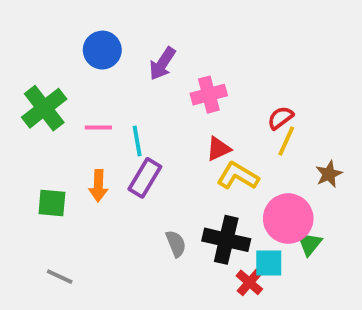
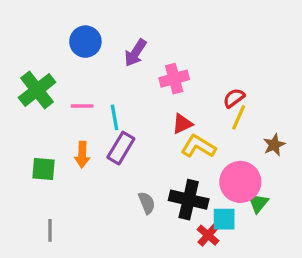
gray line: (60, 277) -> (50, 230), turned 65

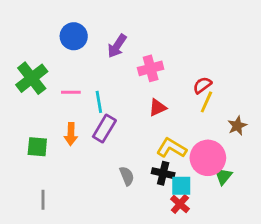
yellow L-shape: (198, 146) -> (172, 148), moved
black cross: (189, 200) -> (163, 173), size x0.7
cyan square: (224, 219) -> (181, 186), moved

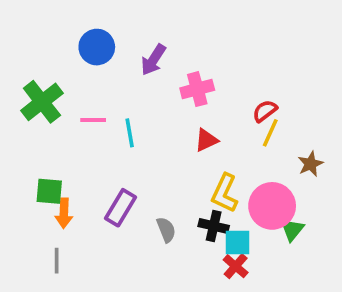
purple rectangle: (104, 128) -> (121, 208), moved
orange arrow: (71, 134) -> (64, 213), moved
yellow L-shape: (172, 148) -> (225, 193), turned -96

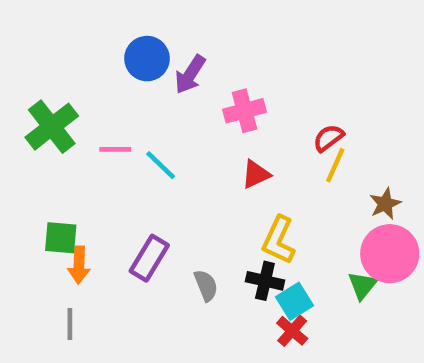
blue circle: (97, 47) -> (147, 59), moved
cyan line: (130, 133) -> (161, 165), turned -36
pink circle: (272, 206) -> (390, 254), moved
cyan square: (237, 242) -> (294, 301), turned -32

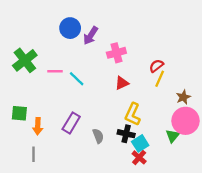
green square: (61, 238) -> (19, 113), moved

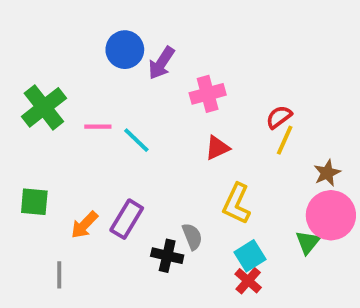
orange arrow: (38, 126) -> (84, 225), moved, turned 42
black cross: (126, 134) -> (167, 256), moved
gray semicircle: (98, 136) -> (192, 236), moved

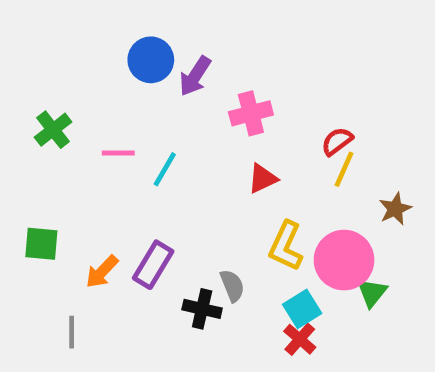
green cross: (44, 107) -> (53, 130), size x0.7
cyan line: (136, 140) -> (165, 169), turned 76
pink circle: (331, 215) -> (344, 260), moved

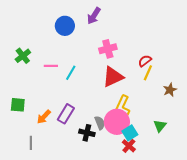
purple arrow: (195, 76) -> (94, 16), moved
red triangle: (263, 179) -> (113, 77), size x1.6
pink circle: (344, 260) -> (117, 122), moved

